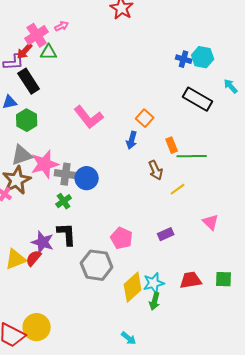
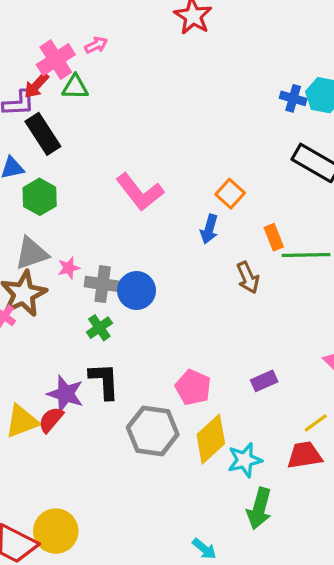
pink star: (45, 164) -> (69, 268), size x0.5
yellow line: (178, 189) -> (316, 423), moved
yellow diamond: (133, 287) -> (211, 439), moved
green arrow: (155, 301) -> (259, 508), moved, size x1.4

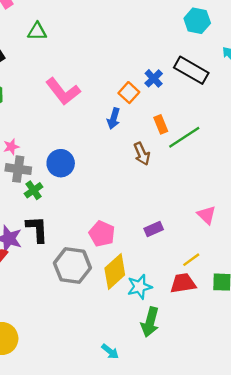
green triangle: (75, 87) -> (37, 31), moved
blue cross: (293, 98) -> (154, 78), moved, turned 30
green line: (306, 255) -> (184, 137), turned -32
gray cross: (103, 284) -> (18, 169), moved

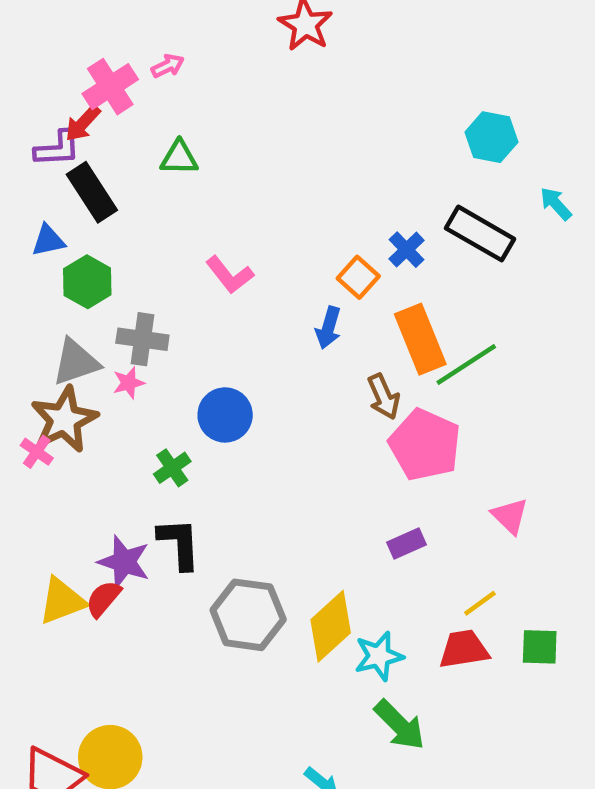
pink L-shape: (63, 91) -> (230, 275), size x0.7
orange rectangle: (161, 124) -> (420, 339), size x1.8
gray cross: (18, 169) -> (142, 339), moved
pink pentagon: (102, 234) -> (425, 445), moved, size x1.4
green arrow: (150, 322) -> (400, 725), turned -60

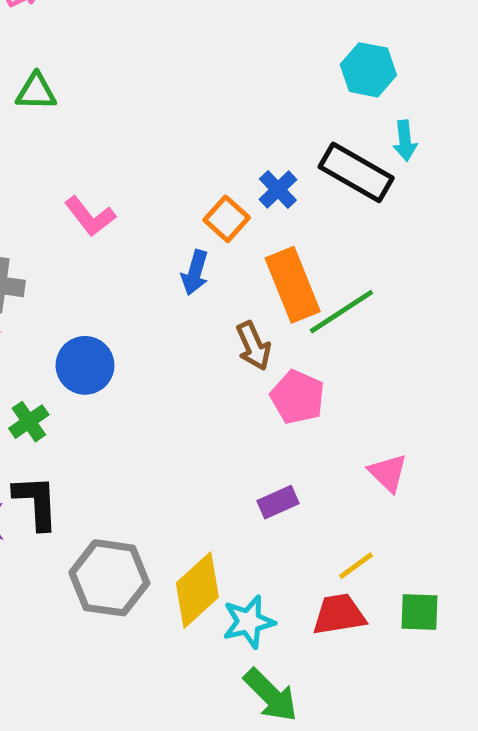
cyan arrow: (556, 204) -> (405, 141), moved, turned -144
pink pentagon: (425, 445) -> (297, 397), size x0.7

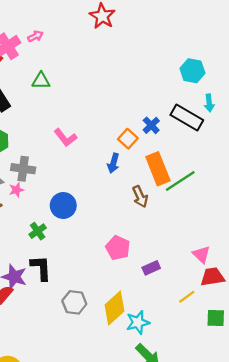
pink pentagon: (297, 397) -> (118, 248), moved
gray hexagon: (109, 578) -> (74, 302), size x0.7
red trapezoid: (339, 614) -> (212, 277), moved

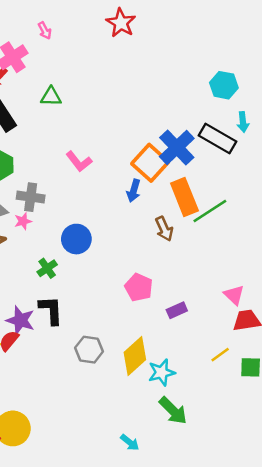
pink arrow: (35, 36) -> (45, 31), moved, turned 88
blue cross: (151, 125) -> (177, 147), size x1.8
orange square: (128, 139) -> (150, 163), size x1.6
yellow line: (187, 297) -> (220, 355), moved

